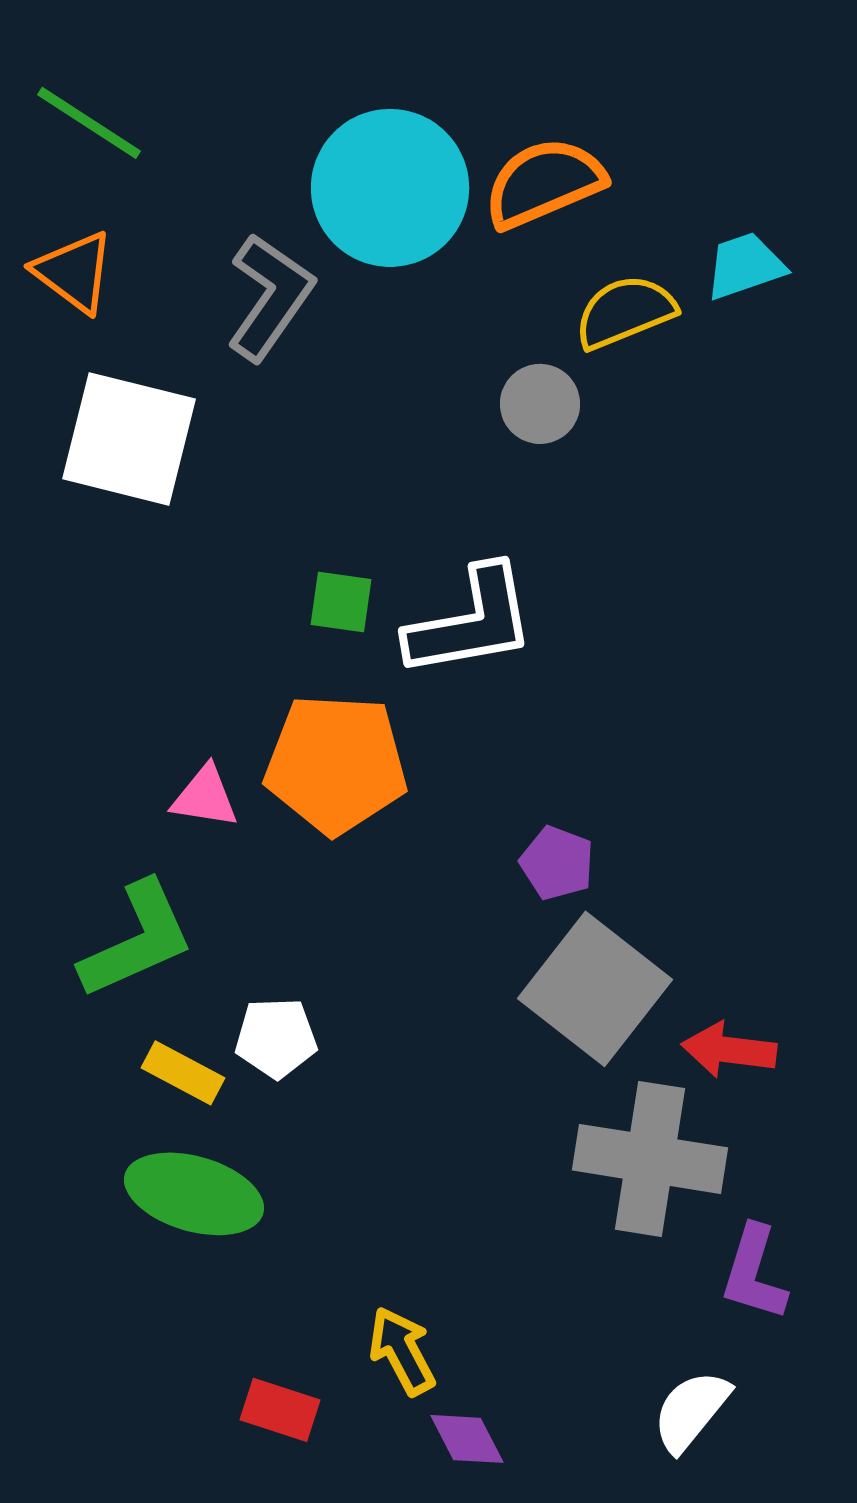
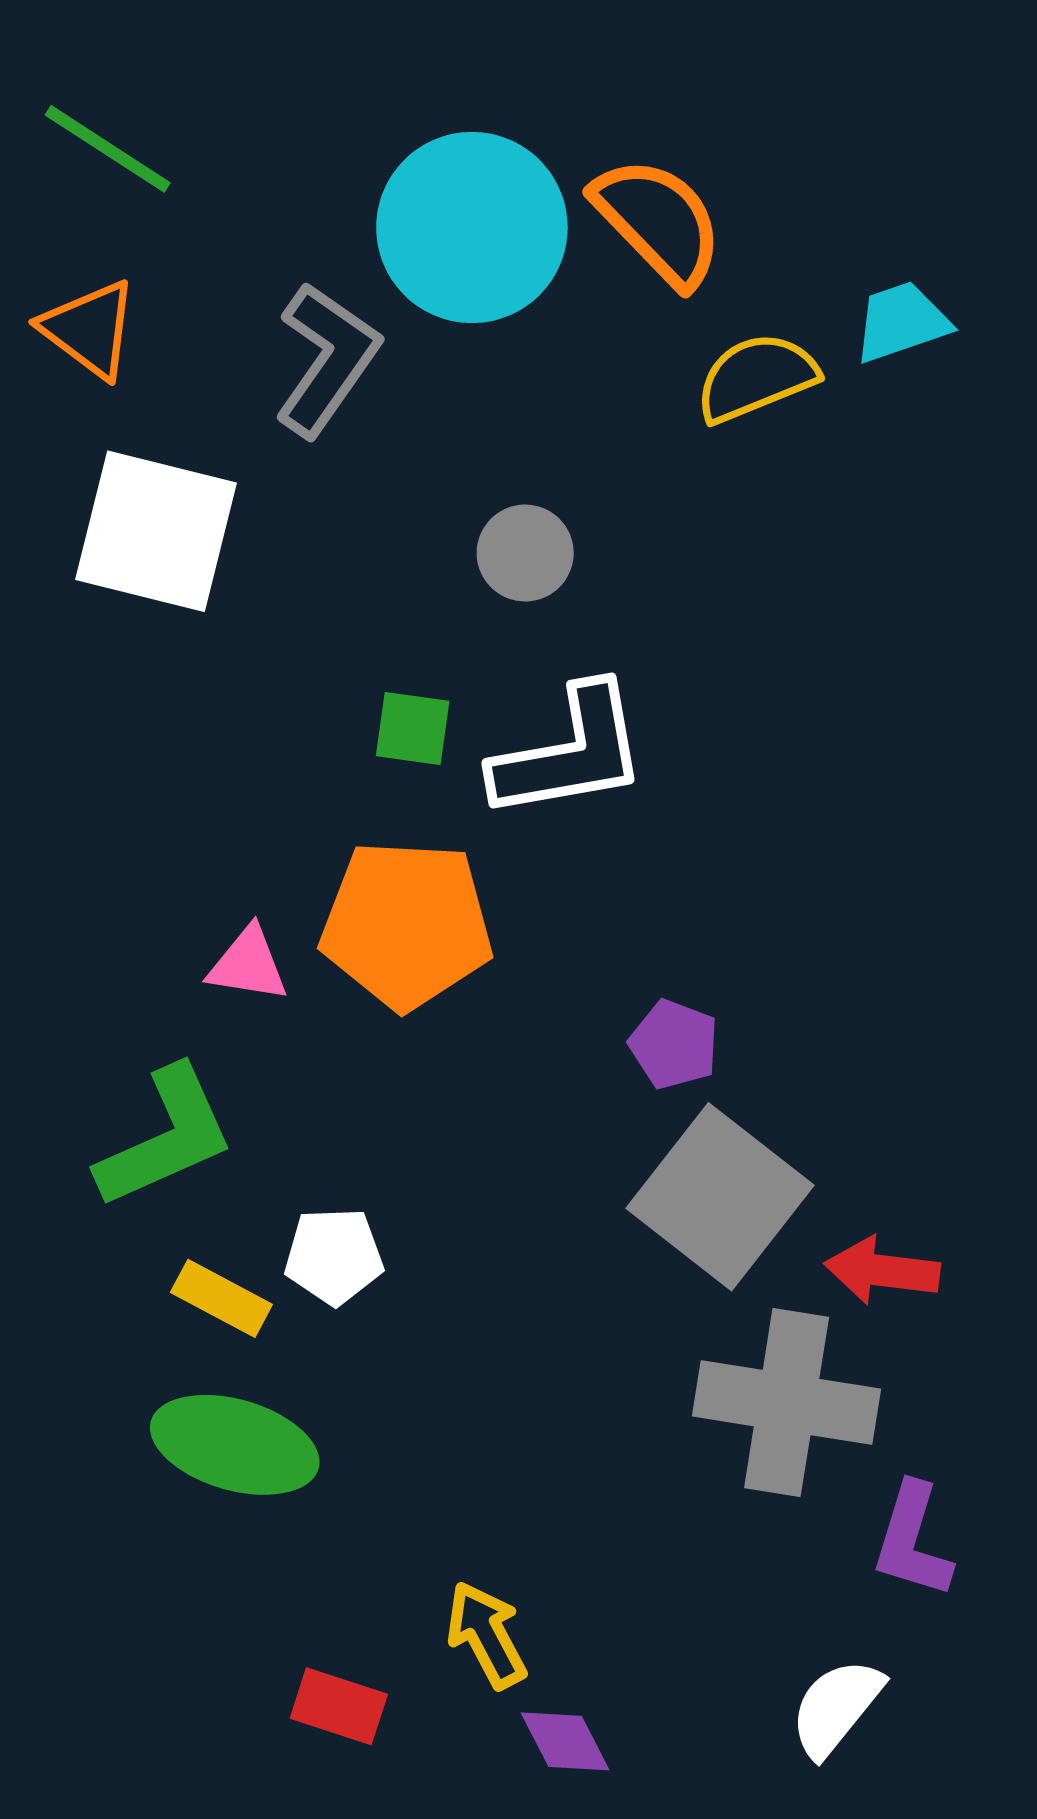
orange semicircle: (544, 183) -> (658, 221), turned 69
gray circle: (540, 404) -> (525, 553), moved

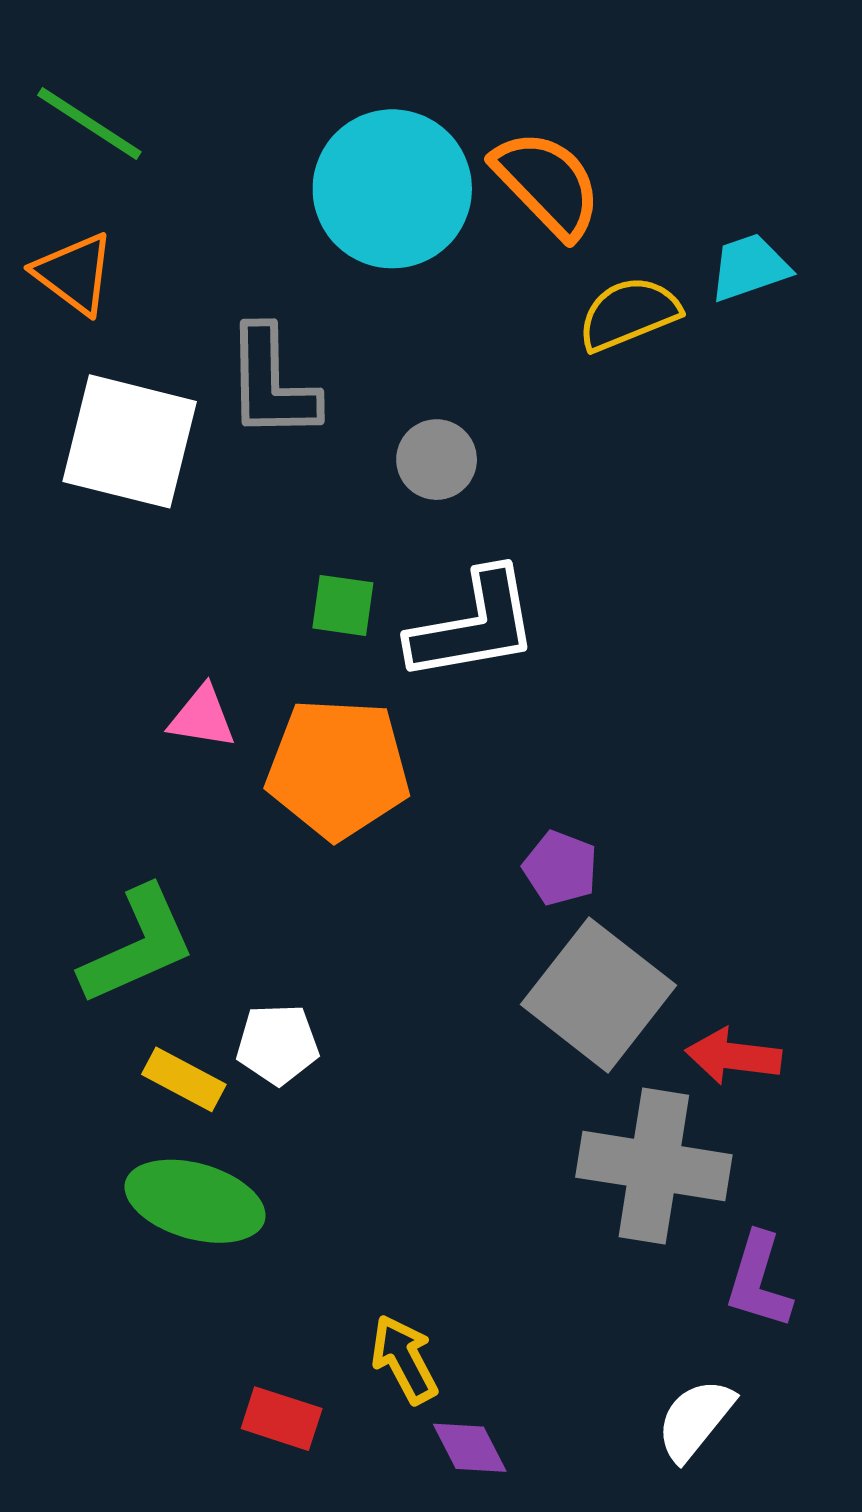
gray L-shape: (327, 359) -> (272, 383), moved, turned 144
pink triangle: (248, 964) -> (202, 717), moved

